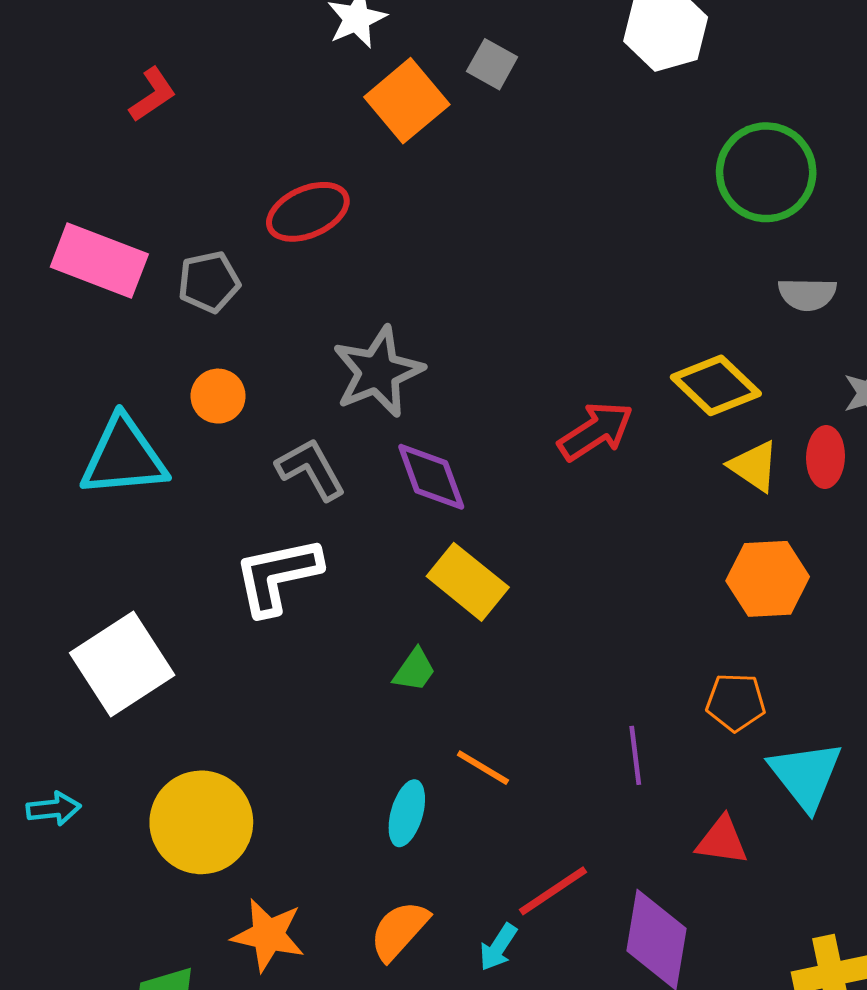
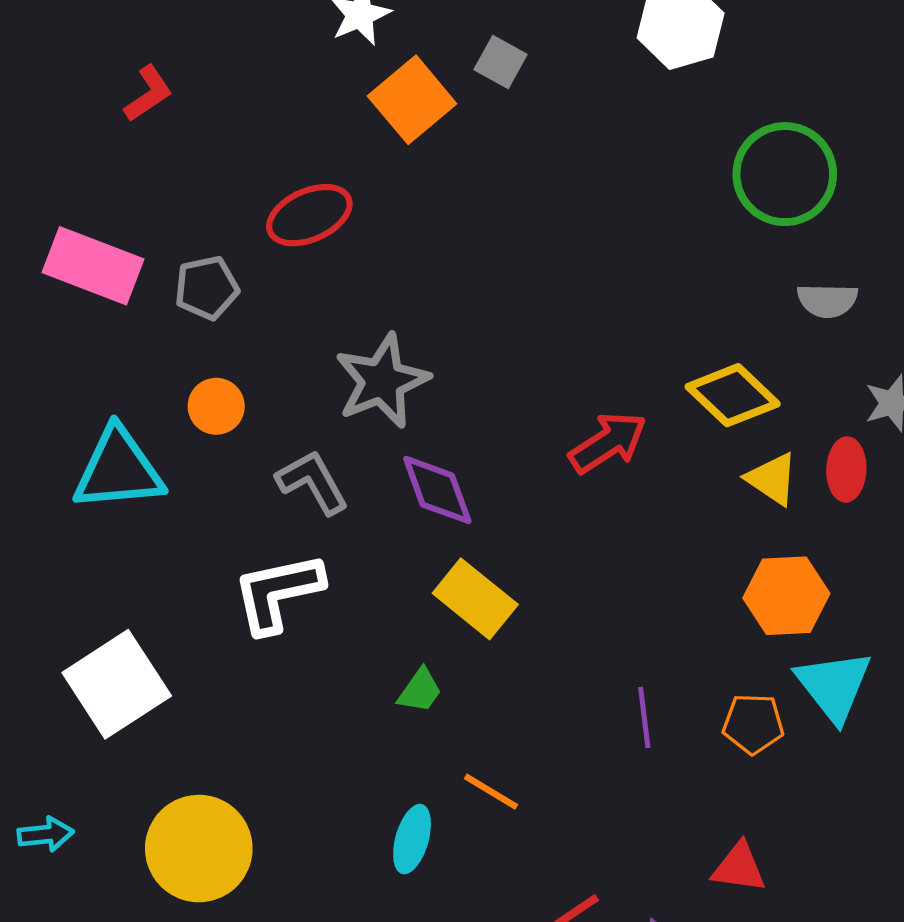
purple line: (635, 755) -> (644, 717), moved
cyan triangle: (806, 775) -> (834, 686), moved

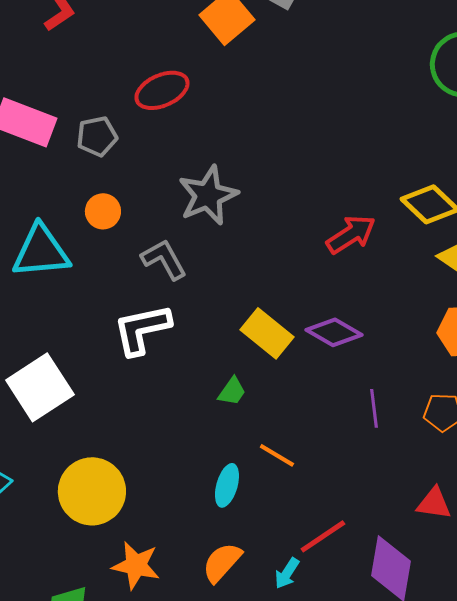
purple diamond: (437, 490) -> (334, 332), moved, turned -40

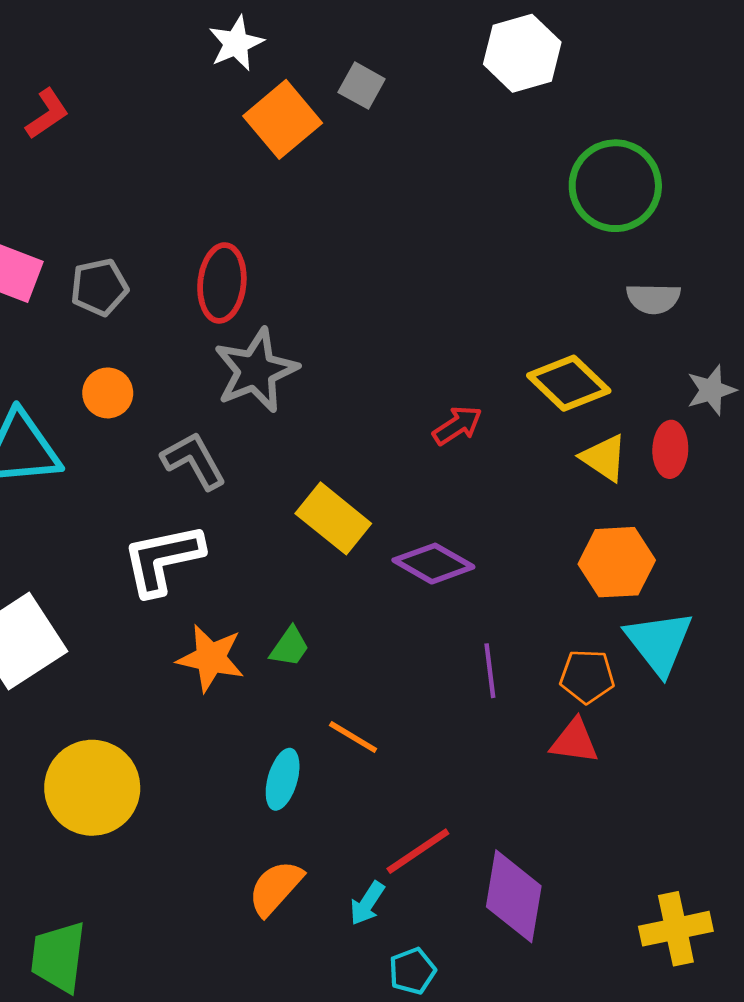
red ellipse: (162, 90) -> (222, 283), moved, turned -60
red arrow: (351, 234) -> (457, 425), size x0.7
yellow rectangle: (267, 333) -> (333, 518), moved
red triangle: (434, 503) -> (574, 741), moved
orange star: (136, 565) -> (211, 658), moved

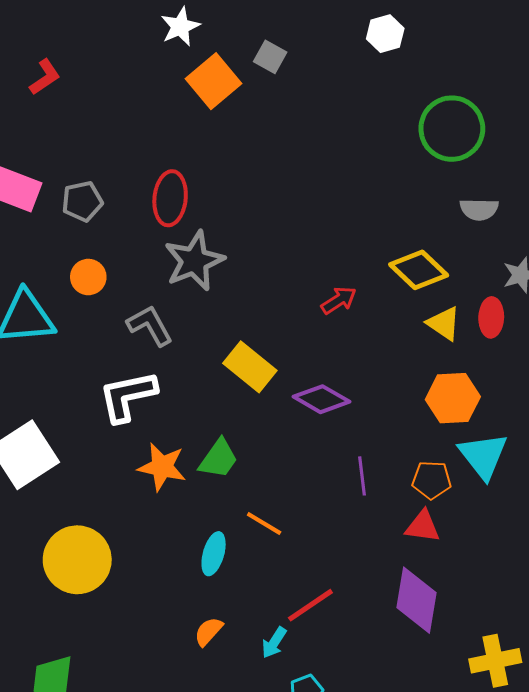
white hexagon: (522, 53) -> (385, 34), size x0.7
green trapezoid: (290, 647) -> (219, 459), size x1.4
orange semicircle: (276, 888) -> (208, 631), size x0.7
purple diamond: (514, 896) -> (416, 600), moved

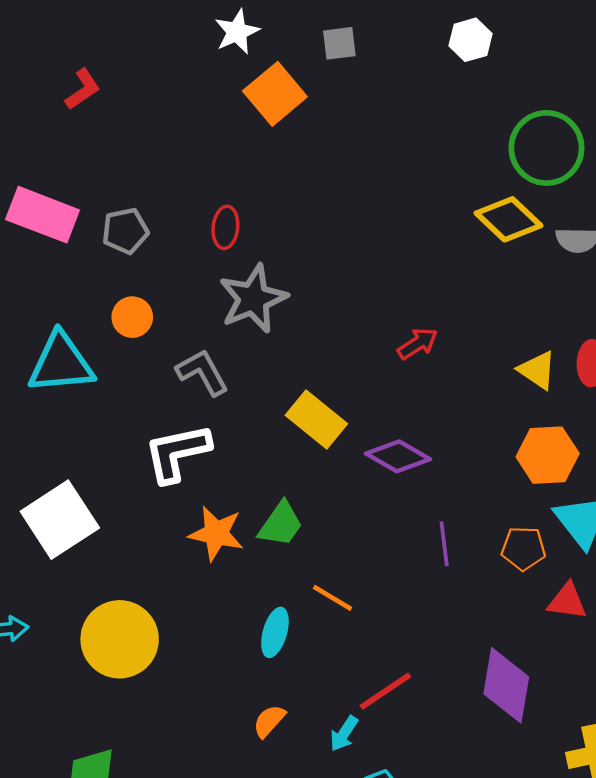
gray square: (270, 57) -> (339, 43), moved, turned -36
red ellipse: (170, 198) -> (225, 227), size x0.7
yellow diamond: (419, 270) -> (509, 219), moved
red triangle: (423, 526) -> (567, 601), moved

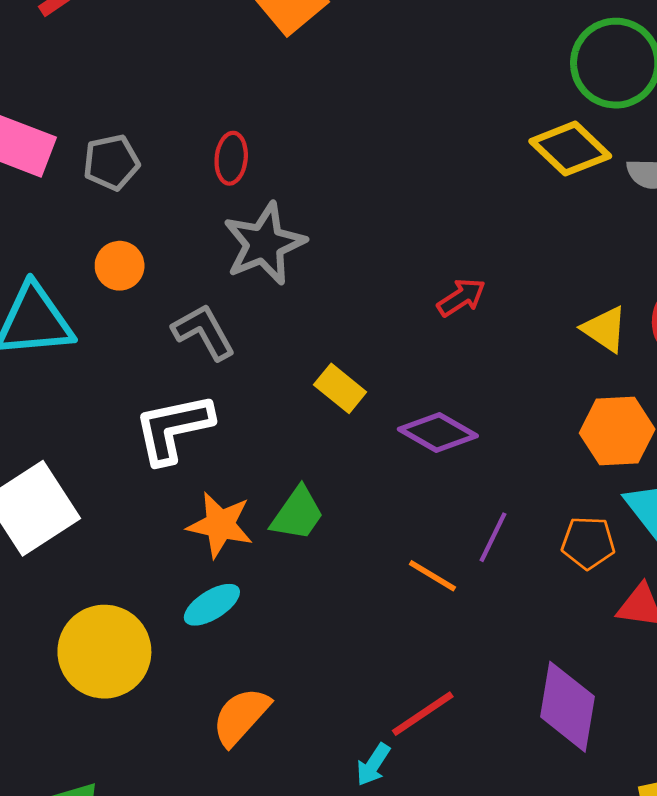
yellow rectangle: (316, 420) -> (340, 388), size x0.7
purple line: (444, 544) -> (493, 537), turned 33
orange line: (332, 598) -> (432, 576), moved
cyan ellipse: (275, 632) -> (212, 605), moved, turned 42
orange semicircle: (269, 721) -> (241, 716), moved, size x1.5

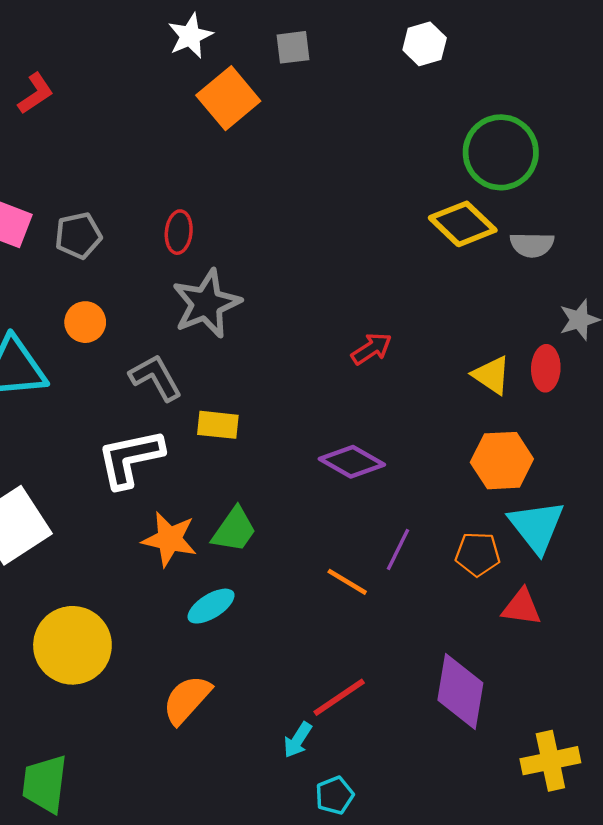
yellow rectangle: (340, 388) -> (218, 425), moved, turned -33
cyan ellipse: (212, 605) -> (211, 606), moved

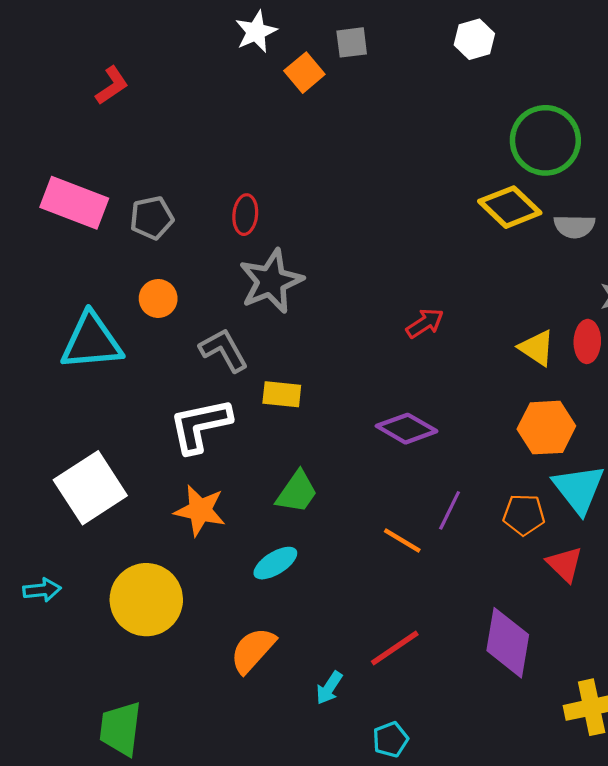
orange square: (228, 98) -> (304, 73), moved, size x0.7
orange star: (169, 539) -> (200, 510), moved
red triangle: (522, 607) -> (565, 564), turned 36
cyan arrow: (298, 740) -> (329, 688), moved

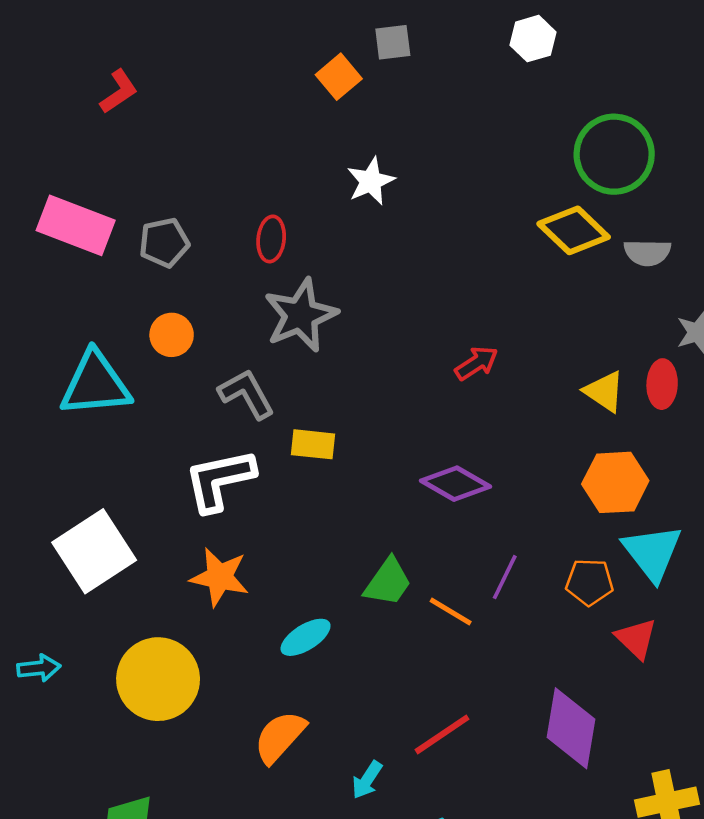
white star: (256, 32) -> (371, 181), moved
green trapezoid: (297, 492) -> (388, 582), moved

